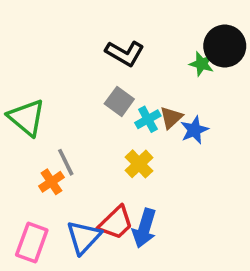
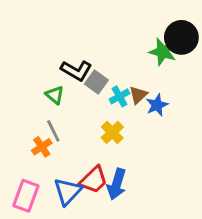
black L-shape: (125, 53) -> (76, 71), moved
green star: (202, 64) -> (163, 52), size x1.4
green triangle: (26, 117) -> (55, 95), moved, size x0.6

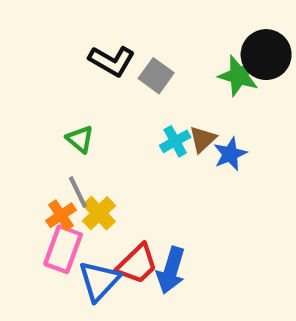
black L-shape: (76, 71) -> (112, 61), moved
gray square: (96, 82) -> (156, 76), moved
yellow cross: (112, 132) -> (99, 213), moved
pink rectangle: (26, 196) -> (63, 249), moved

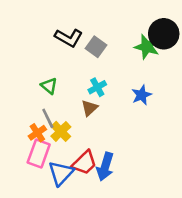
brown triangle: (203, 139) -> (89, 108), moved
cyan cross: (175, 141) -> (97, 87), moved

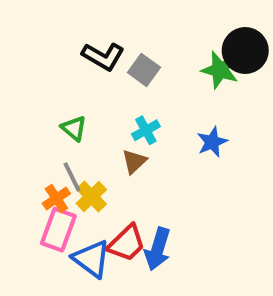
blue triangle: (61, 173) -> (91, 259), turned -36

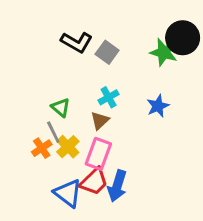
green triangle: (74, 128) -> (61, 107), moved
pink rectangle: (58, 230) -> (98, 154), moved

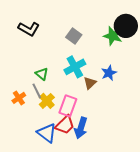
black L-shape: (77, 42) -> (29, 29), moved
cyan cross: (109, 97) -> (75, 67), size x1.5
brown triangle: (100, 121) -> (90, 83), moved
orange cross: (42, 148) -> (19, 98), moved

